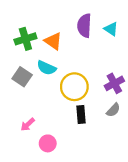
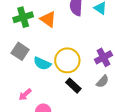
cyan semicircle: (47, 68) -> (42, 63), moved
black rectangle: (81, 114) -> (73, 86), turned -42

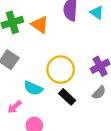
cyan semicircle: (42, 63) -> (33, 88), moved

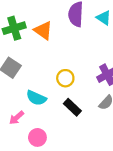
yellow circle: (61, 70) -> (65, 78), size x0.6

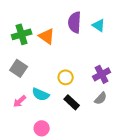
pink arrow: (17, 118) -> (20, 101), moved

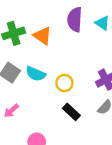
cyan semicircle: (41, 94) -> (36, 74), moved

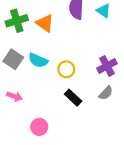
pink arrow: (11, 111) -> (14, 96), turned -119

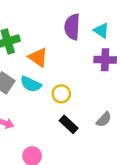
orange triangle: (45, 23) -> (38, 57), moved
purple cross: (107, 66) -> (105, 60), moved, turned 30

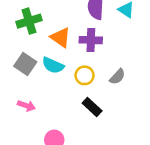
purple cross: (105, 60) -> (91, 40), moved
gray semicircle: (104, 119) -> (117, 77), moved

